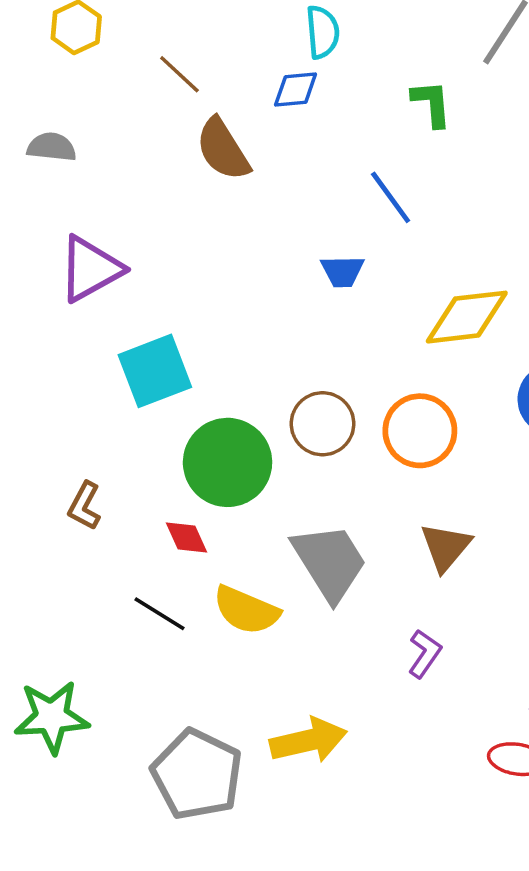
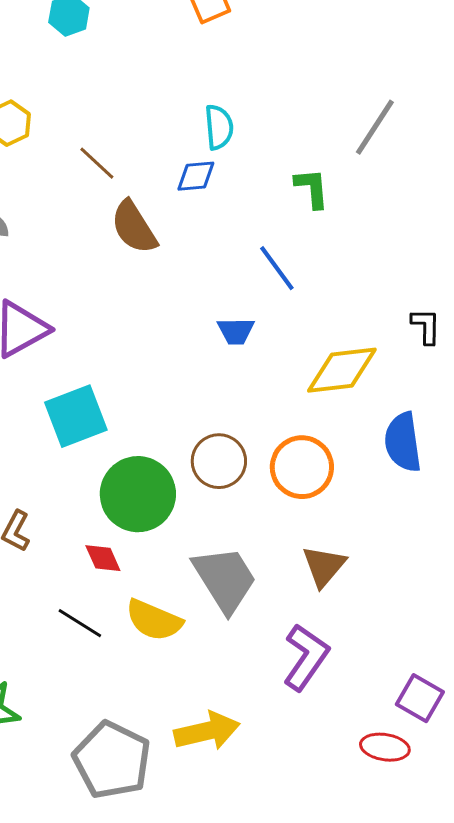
purple L-shape: (425, 654) -> (306, 657), size x1.6

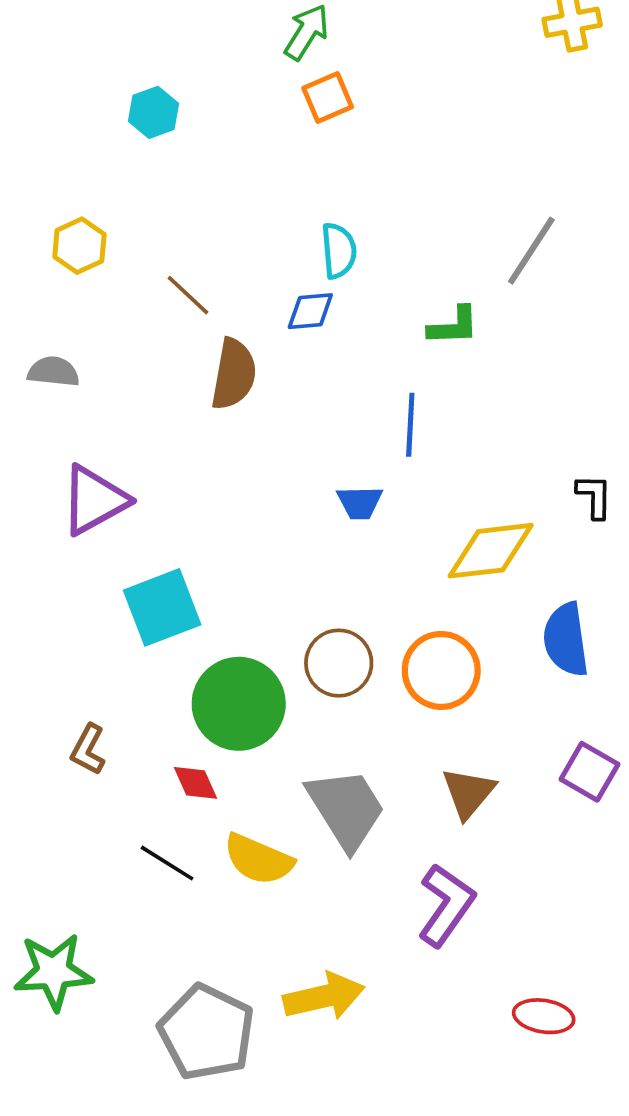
green L-shape: (312, 188) -> (454, 326), turned 93
brown semicircle: (134, 227) -> (234, 374), turned -138
blue line: (277, 268) -> (410, 425), turned 39
purple square: (420, 698) -> (589, 772), moved

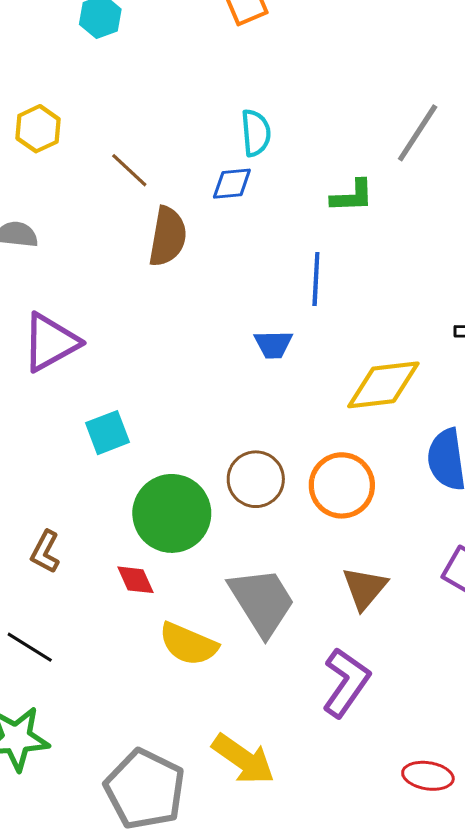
cyan square: (162, 607) -> (107, 433), size x0.7
black line: (167, 863) -> (30, 647), moved
yellow arrow: (324, 996) -> (243, 759), turned 48

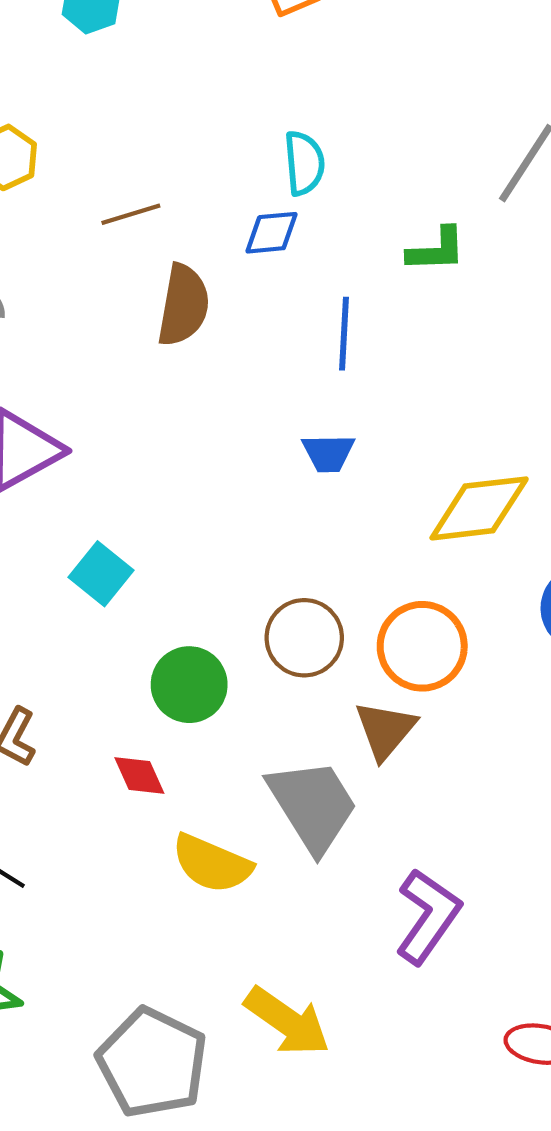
brown line: (129, 170) -> (131, 214), turned -60
blue line: (316, 279) -> (344, 334), moved
cyan square: (107, 433) -> (101, 574), turned -30
green circle: (172, 513) -> (189, 685), size x0.7
brown triangle: (365, 588) -> (385, 730), moved

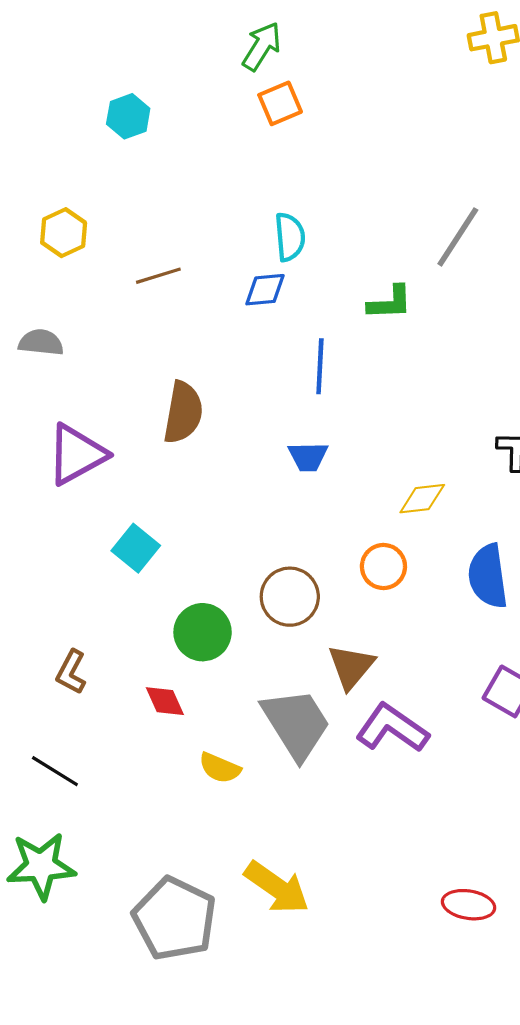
brown semicircle: (183, 305) -> (183, 412), moved
yellow diamond: (479, 508) -> (422, 499), size x0.6
orange circle: (422, 646) -> (383, 567), moved, size x0.7
yellow semicircle: (212, 864) -> (220, 768), size x0.7
purple L-shape: (428, 916) -> (392, 728), moved, turned -90

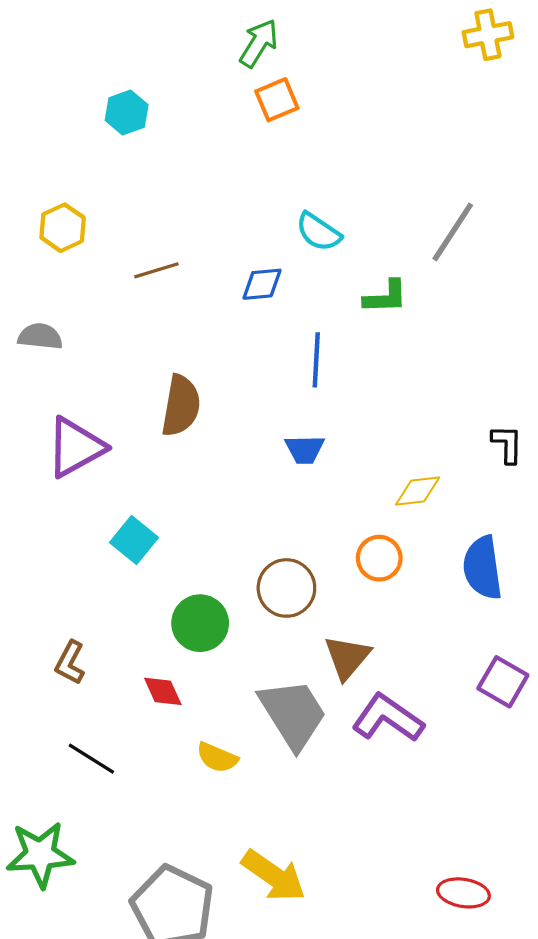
cyan semicircle: (290, 237) -> (318, 232), moved, turned 129
black line: (55, 771) -> (91, 759), moved

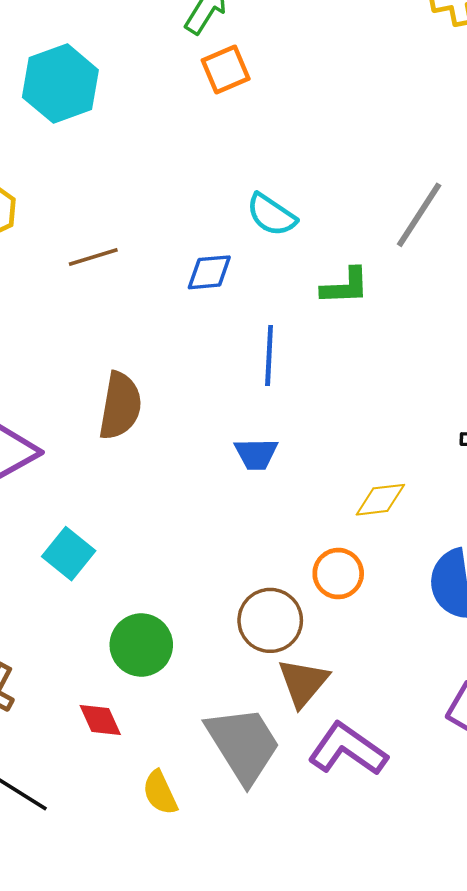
cyan hexagon: (127, 113) -> (60, 84), size x1.6
brown circle: (286, 588) -> (270, 620), moved
yellow semicircle: (217, 758) -> (160, 793), turned 42

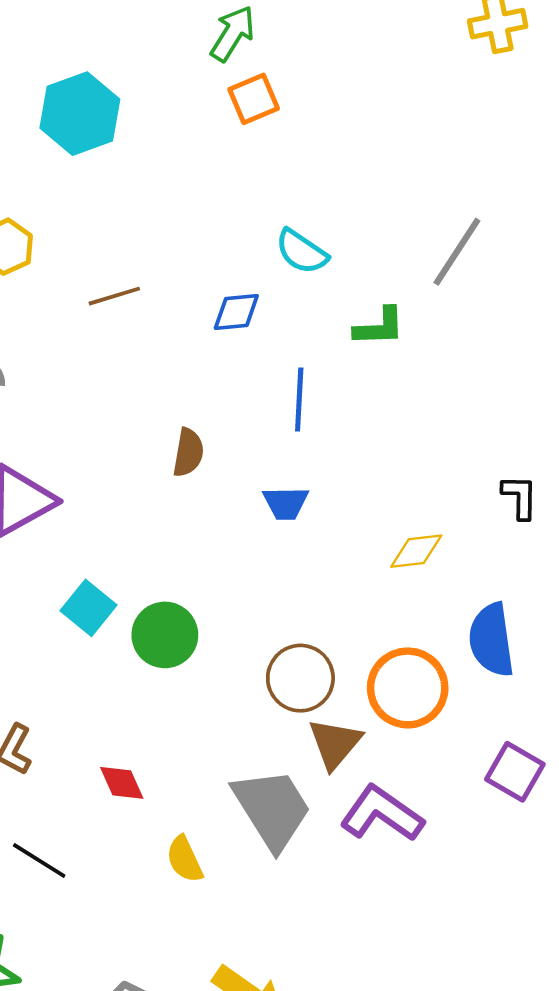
brown semicircle: (120, 406) -> (188, 453), moved, size x0.7
orange circle: (338, 574) -> (408, 688), moved, size x1.5
green circle: (141, 645) -> (165, 635), moved

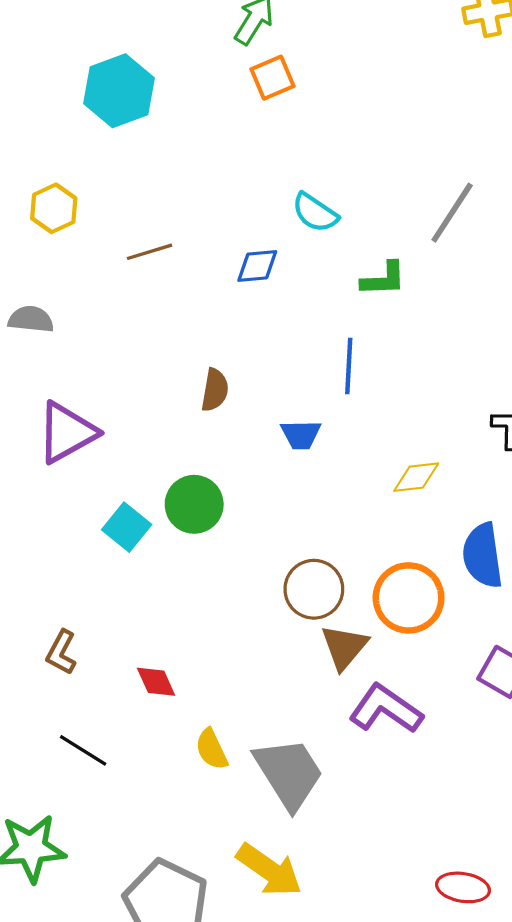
blue line: (299, 400) -> (349, 366), moved
green circle: (165, 635) -> (194, 504), moved
gray trapezoid: (272, 809) -> (289, 773), moved

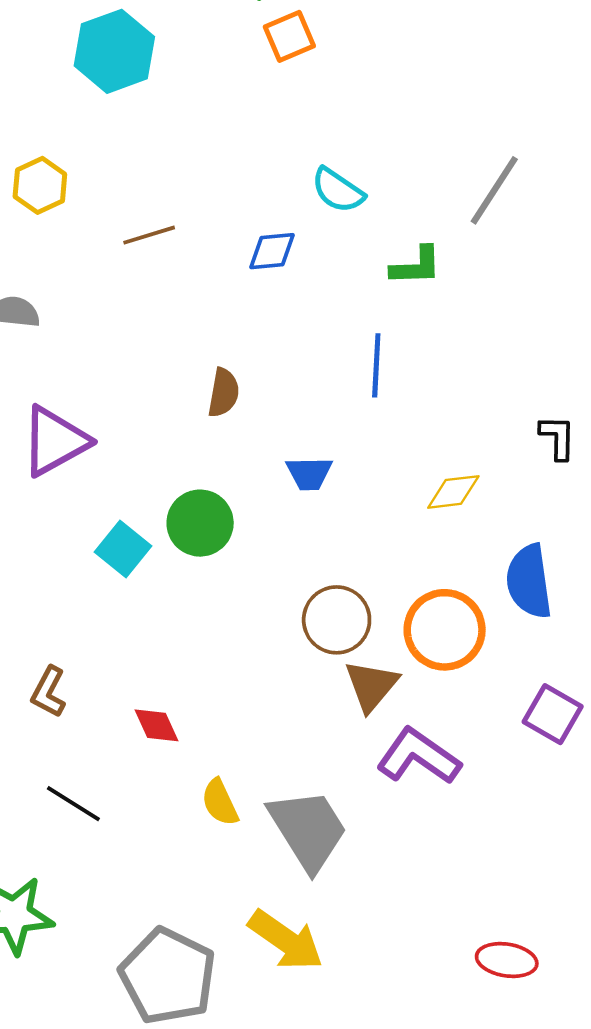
blue trapezoid: (301, 435) -> (309, 473), moved

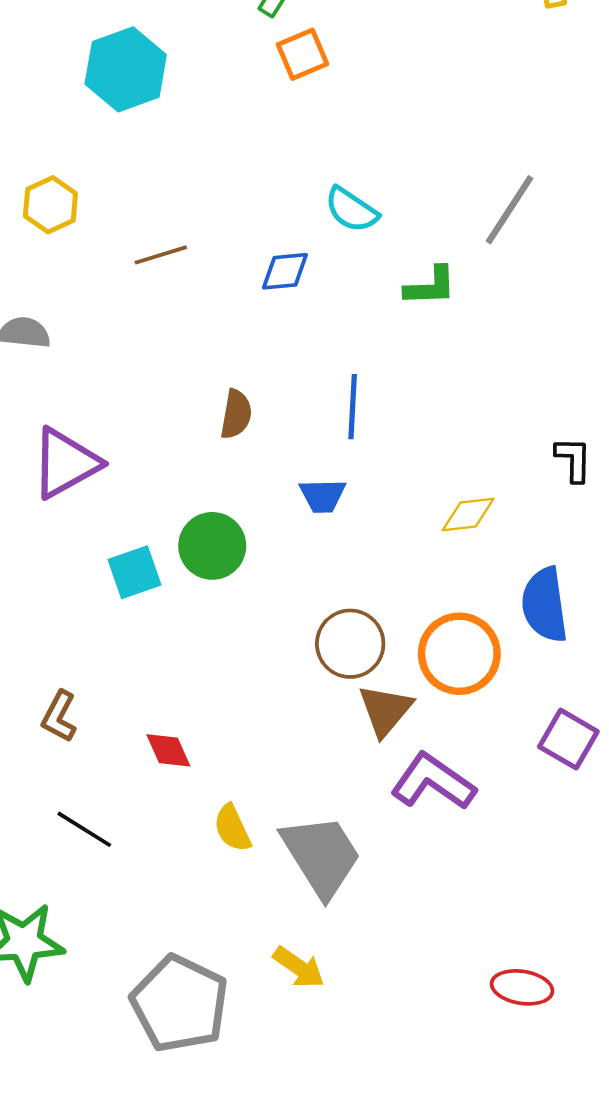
blue line: (376, 365) -> (353, 407), moved
cyan square: (123, 549) -> (134, 572), turned 32
yellow arrow: (286, 940) -> (299, 967), size x0.7

